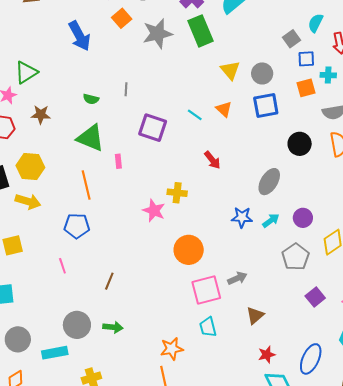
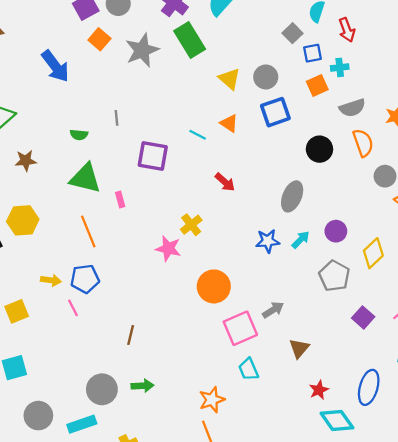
yellow cross: (177, 193) -> (191, 225), turned -36
yellow arrow: (28, 201) -> (51, 280), moved, size x0.7
pink line: (62, 266) -> (73, 308), moved

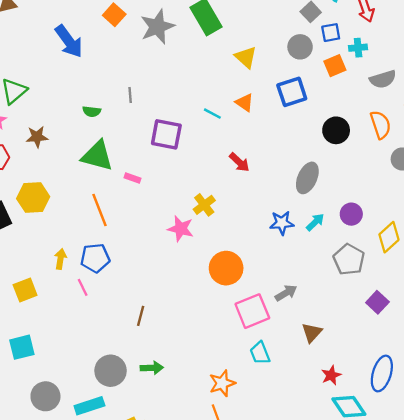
gray circle: (266, 77) -> (300, 47), moved
gray semicircle: (352, 108) -> (383, 79), moved
pink rectangle: (120, 199) -> (133, 178), turned -56
yellow arrow: (51, 280) -> (61, 259), turned -90

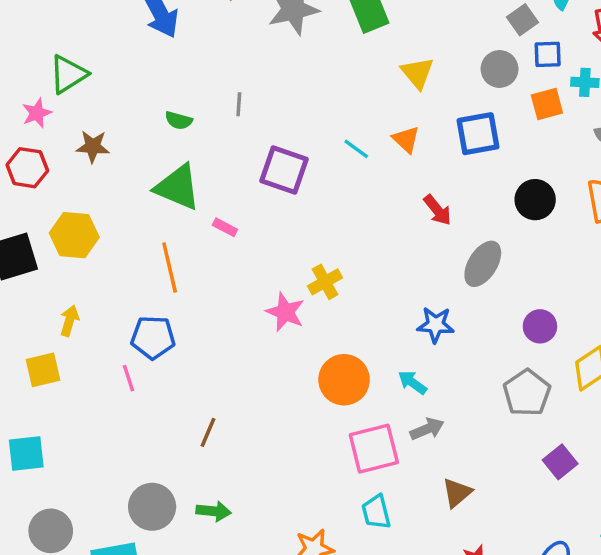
red arrow: (239, 162) -> (437, 210), moved
cyan arrow: (315, 222) -> (412, 383), moved, turned -108
yellow arrow: (61, 259) -> (69, 321), moved

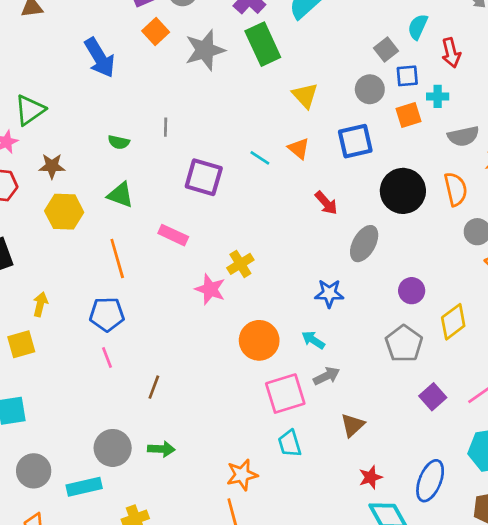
green triangle: (178, 187) -> (120, 195), size x0.7
black circle: (535, 200) -> (403, 191), size x1.4
pink rectangle: (225, 227) -> (173, 235), moved, size x1.5
yellow hexagon: (74, 235) -> (64, 212), moved
pink line: (128, 378) -> (107, 358), moved

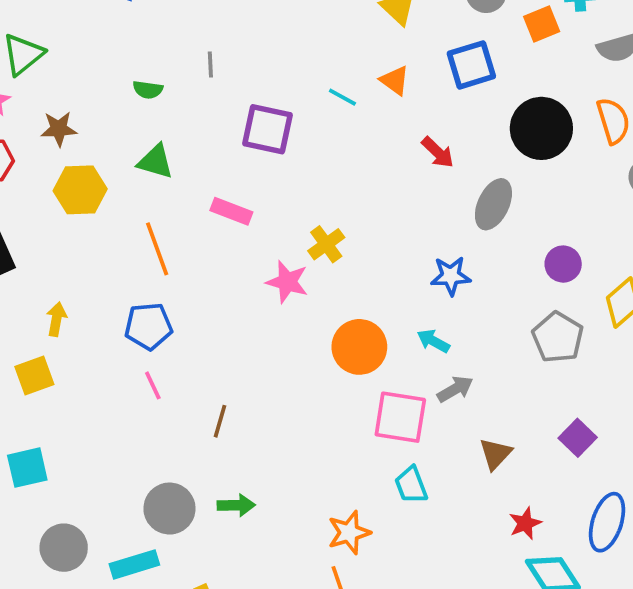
pink square: (285, 394) -> (400, 417), turned 30
purple square: (433, 397) -> (578, 438), moved

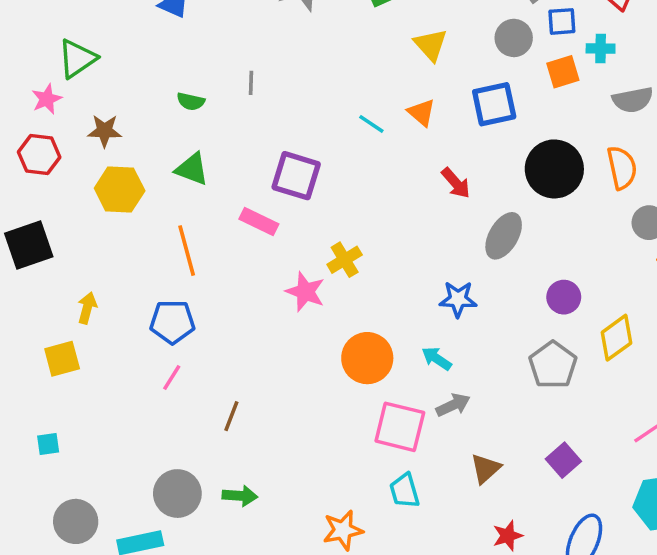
purple square: (268, 129) -> (296, 176), moved
pink line: (153, 385) -> (172, 377), turned 52
cyan square: (27, 468) -> (48, 444), size x0.6

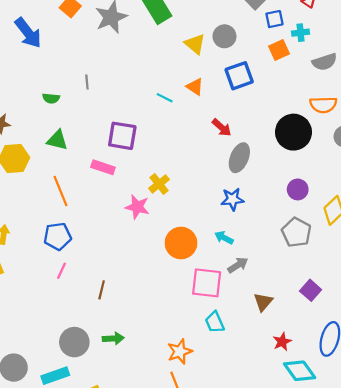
gray circle: (514, 38) -> (224, 36), moved
orange semicircle: (622, 168) -> (323, 105), turned 108
black circle: (554, 169) -> (293, 132), moved
gray ellipse: (504, 236) -> (239, 158), moved

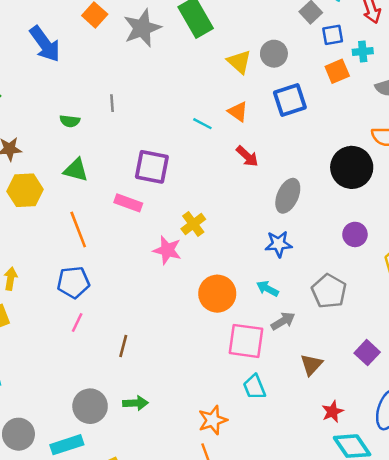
red arrow: (222, 128) -> (247, 156), moved
gray pentagon: (296, 232) -> (329, 291), moved

